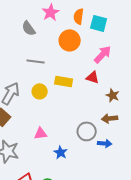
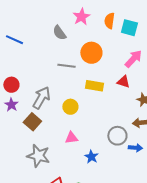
orange circle: (70, 40) -> (91, 53), moved
yellow circle: (40, 91) -> (70, 107), moved

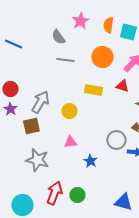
orange circle: (91, 53) -> (102, 57), moved
gray line: (66, 66) -> (65, 60), moved
brown square: (32, 122) -> (31, 126), turned 36

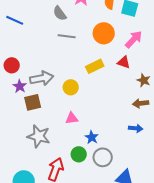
yellow rectangle: (93, 90) -> (95, 66), turned -36
gray arrow: (40, 102) -> (42, 78), turned 50
purple star: (10, 109) -> (20, 86), moved
gray circle: (116, 140) -> (103, 157), moved
green circle: (77, 195) -> (79, 154), moved

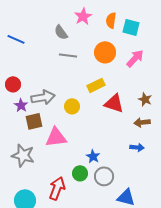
red triangle: (124, 62) -> (114, 103), moved, size x1.5
pink triangle: (72, 118) -> (56, 137), moved, size x1.6
gray star: (39, 136) -> (23, 155), moved

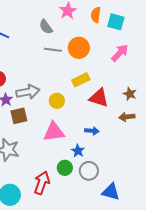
orange circle: (105, 52) -> (79, 48), moved
pink triangle: (56, 137) -> (54, 132), moved
blue arrow: (137, 147) -> (92, 131), moved

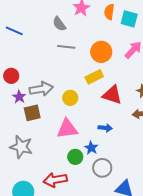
orange circle: (79, 48) -> (101, 52), moved
green circle: (65, 168) -> (75, 157), moved
red arrow: (42, 183) -> (55, 180), turned -120

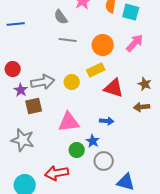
blue line: (14, 31) -> (16, 24), turned -30
yellow circle: (70, 98) -> (72, 82), moved

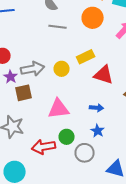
orange circle: (103, 45) -> (93, 18), moved
blue star: (93, 141) -> (98, 131), moved
gray circle: (104, 161) -> (85, 153), moved
red arrow: (57, 173) -> (44, 147), moved

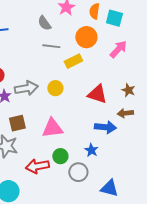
yellow rectangle: (86, 57) -> (73, 61), moved
brown square: (24, 93) -> (17, 123), moved
blue arrow: (97, 108) -> (105, 127), moved, size x1.5

